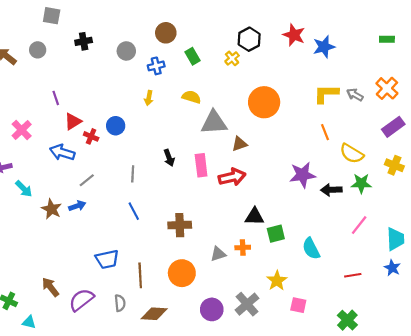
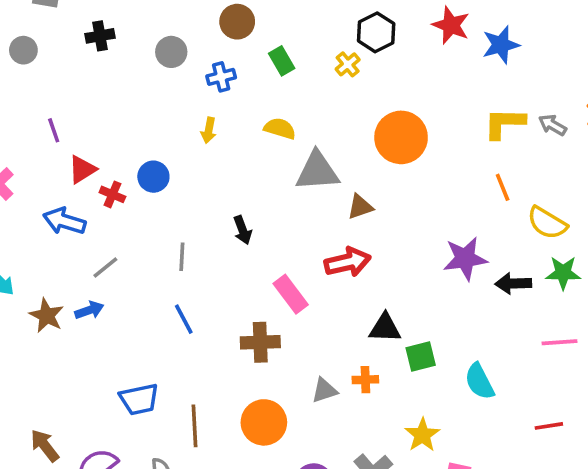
pink rectangle: (201, 165) -> (291, 294), moved, turned -30
pink line: (359, 225) -> (560, 342), turned 48

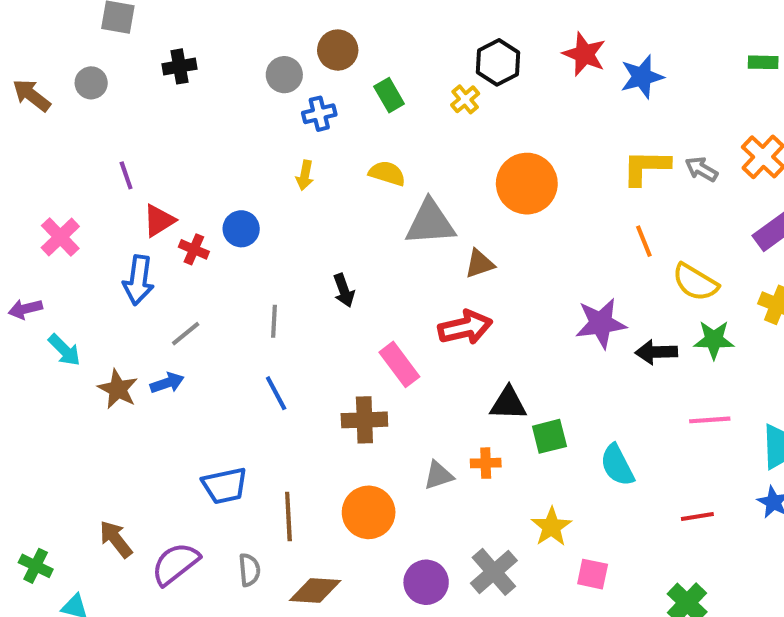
gray circle: (171, 52) -> (284, 75), moved
blue arrow: (64, 221) -> (138, 280), turned -99

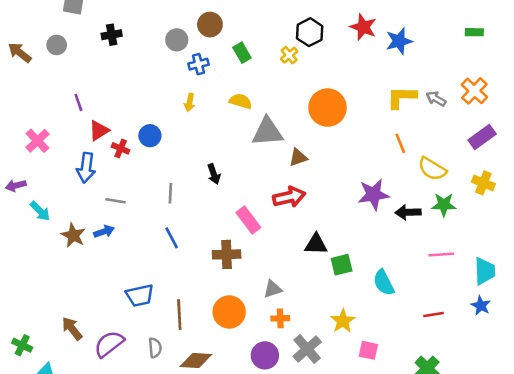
gray line: (186, 334) -> (115, 201), turned 48
orange cross: (486, 463) -> (280, 318), moved

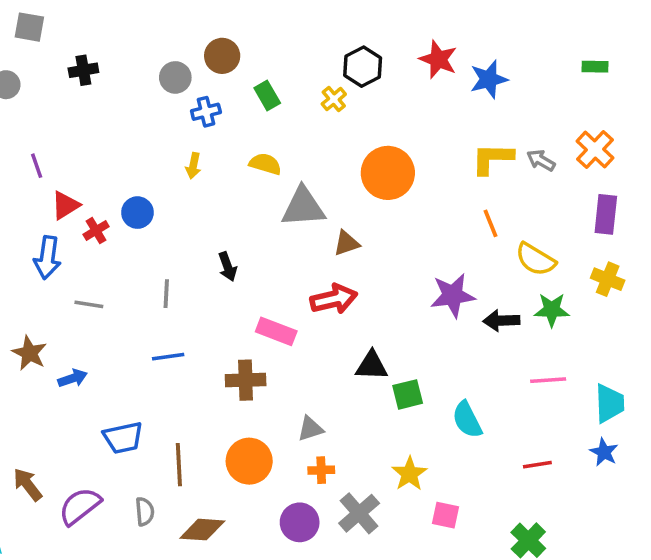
purple rectangle: (482, 137) -> (606, 214), turned -48
red cross: (121, 148) -> (96, 231), turned 36
pink rectangle: (248, 220) -> (276, 331), turned -32
blue arrow: (104, 231) -> (73, 378), moved
blue line: (172, 238) -> (168, 357), turned -70

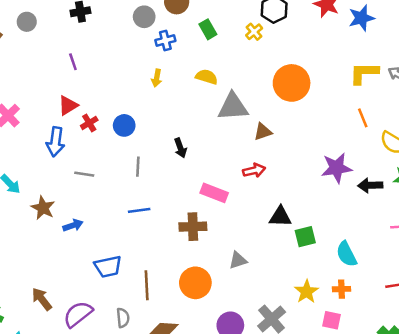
purple line: (37, 166) -> (73, 62), moved
blue circle: (137, 213) -> (124, 125), moved
red arrow: (334, 299) -> (254, 170), size x0.7
orange cross: (321, 470) -> (342, 289), moved

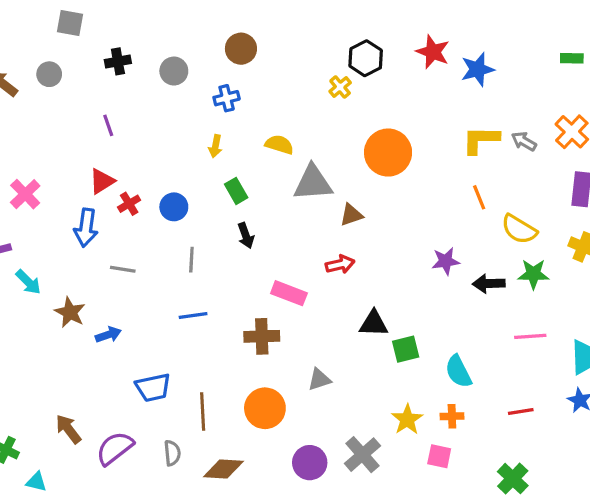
gray circle: (144, 17) -> (174, 71), moved
green rectangle: (208, 29) -> (236, 191), moved
purple star: (337, 168) -> (446, 261), size x0.7

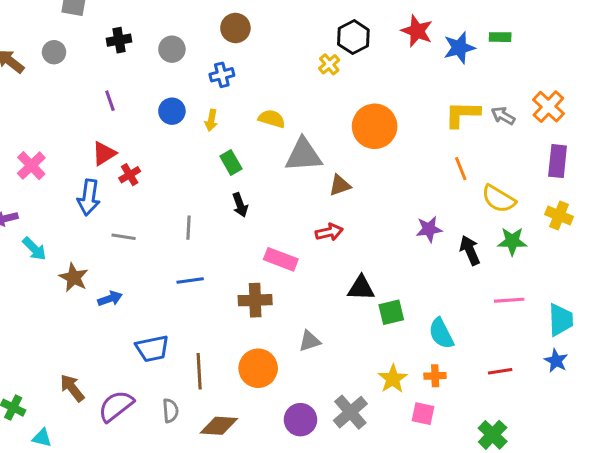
green rectangle: (572, 58) -> (500, 37), moved
blue circle: (174, 207) -> (172, 111), moved
black arrow: (489, 284) -> (470, 250), turned 68

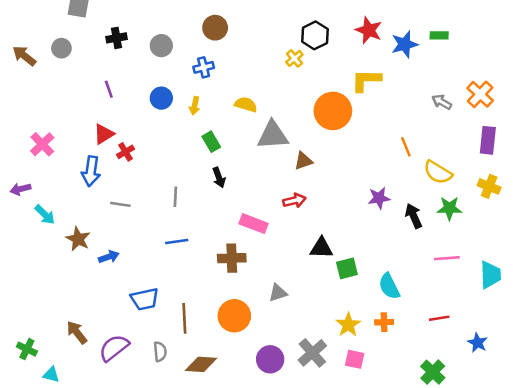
yellow L-shape: (462, 114) -> (366, 80), moved
blue star: (556, 361) -> (478, 343), moved
pink square: (423, 414) -> (355, 359), moved

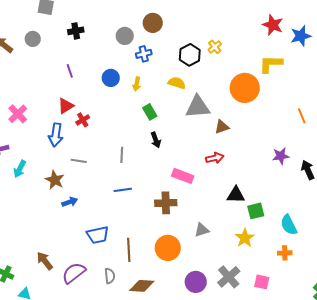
black hexagon: (315, 35) -> (190, 55), moved
gray circle: (161, 46) -> (125, 36), moved
cyan arrow: (45, 215) -> (20, 169), turned 72
brown star: (78, 239) -> (55, 180), moved
yellow star: (348, 325) -> (245, 238), moved

